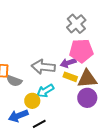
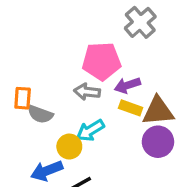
pink pentagon: (81, 51) -> (102, 61), moved
gray arrow: (43, 67) -> (87, 92), size x0.7

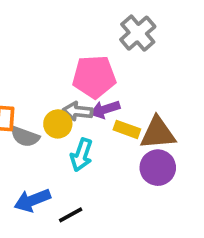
purple arrow: (127, 85) -> (105, 109), moved
cyan arrow: (90, 130) -> (81, 155), turned -40
yellow circle: (69, 147) -> (58, 124), moved

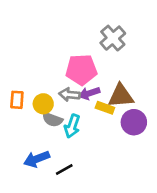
yellow circle: (58, 124) -> (43, 104), moved
brown triangle: (158, 133) -> (121, 96), moved
gray semicircle: (25, 137) -> (52, 120), moved
purple circle: (158, 168) -> (134, 122), moved

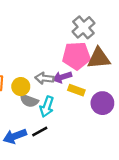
pink pentagon: (81, 70) -> (76, 56), moved
brown triangle: (121, 96) -> (99, 58), moved
black line: (64, 169) -> (40, 131), moved

